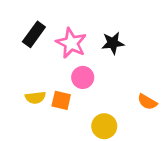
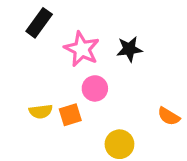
black rectangle: (34, 34) -> (39, 23), moved
orange square: (61, 100) -> (70, 115), turned -30

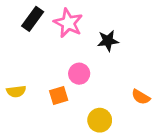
pink star: (82, 49) -> (68, 23), moved
yellow semicircle: (41, 111) -> (16, 91), moved

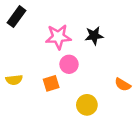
black rectangle: (33, 19) -> (16, 17), moved
pink star: (68, 23) -> (58, 37), moved, turned -30

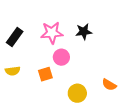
black rectangle: (16, 17) -> (15, 37), moved
orange semicircle: (123, 85) -> (109, 85), moved

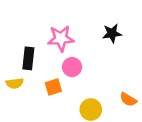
black star: (84, 32) -> (112, 33), moved
black rectangle: (15, 37) -> (28, 58), moved, turned -30

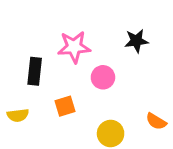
pink circle: (72, 67) -> (103, 77), moved
yellow semicircle: (15, 83) -> (18, 115), moved

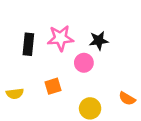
black star: (136, 41) -> (99, 41), moved
black rectangle: (35, 71) -> (28, 44), moved

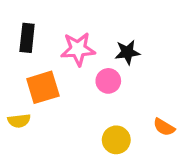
black rectangle: (28, 44) -> (27, 38), moved
orange square: (53, 86) -> (43, 87), moved, size x1.5

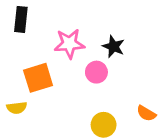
black rectangle: (27, 38) -> (21, 19), moved
black star: (127, 52) -> (114, 46), turned 30

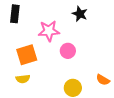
black star: (114, 46) -> (80, 14), moved
yellow semicircle: (17, 108) -> (23, 79), moved

